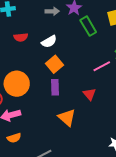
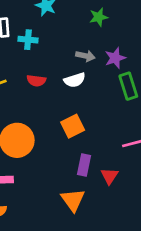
white semicircle: (49, 42) -> (75, 80), moved
purple rectangle: (55, 87) -> (84, 165), moved

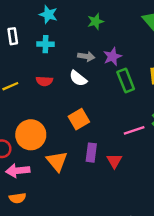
cyan cross: (28, 40) -> (45, 44), moved
white semicircle: (75, 80) -> (78, 78), turned 60
orange triangle: (73, 200) -> (57, 161), moved

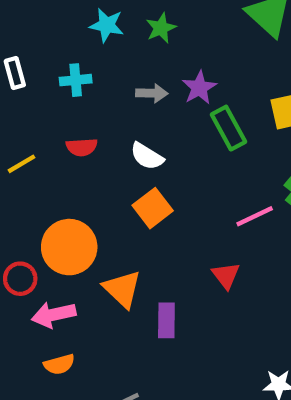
cyan star: (48, 14) -> (107, 25), moved
white semicircle: (78, 78) -> (147, 156), moved
purple rectangle: (91, 153) -> (166, 320), moved

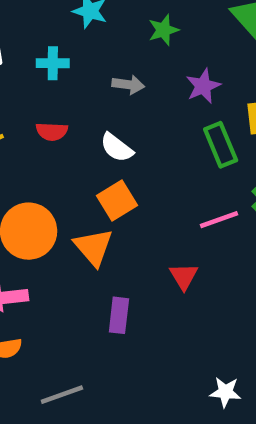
green star: (161, 28) -> (163, 30), moved
purple star: (199, 88) -> (203, 86), moved
green rectangle: (229, 128) -> (221, 145), moved
orange triangle: (122, 289) -> (93, 247), moved

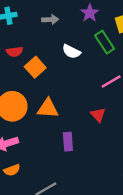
white semicircle: (117, 148) -> (71, 52), moved
orange square: (117, 201) -> (35, 67), moved
orange triangle: (93, 247) -> (48, 108), turned -35

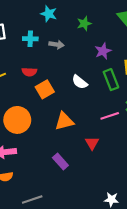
gray arrow: (50, 20) -> (57, 44), moved
orange triangle: (48, 108) -> (64, 121), moved, turned -30
purple rectangle: (68, 142) -> (60, 161), turned -49

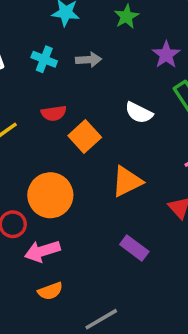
cyan cross: (30, 39) -> (44, 59), turned 32

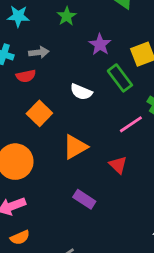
red semicircle: (54, 113) -> (26, 76), moved

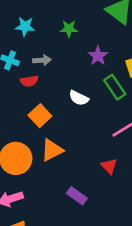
green star: (67, 16) -> (69, 29), turned 30
orange triangle: (75, 147) -> (52, 150), moved

